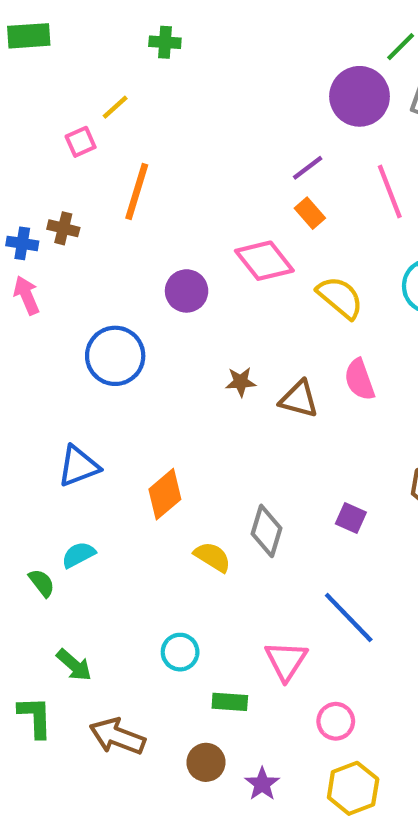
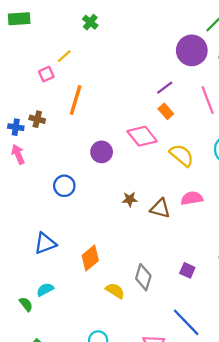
green cross: (165, 42) -> (90, 22), turned 35
blue circle: (115, 356) -> (64, 186), size x0.7
pink semicircle: (360, 380) -> (192, 198), turned 100

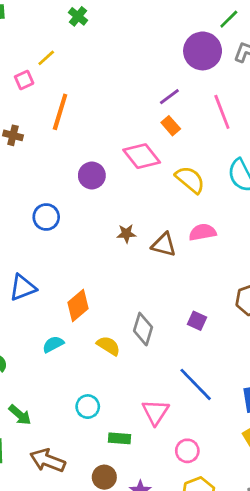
cyan semicircle: (45, 290) -> (53, 344), moved

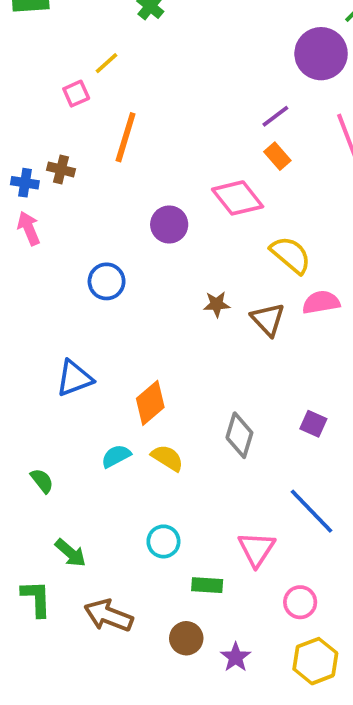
yellow semicircle: (190, 180) -> (291, 255), moved
brown triangle: (164, 245) -> (268, 319), turned 32
yellow semicircle: (108, 346) -> (167, 458), moved

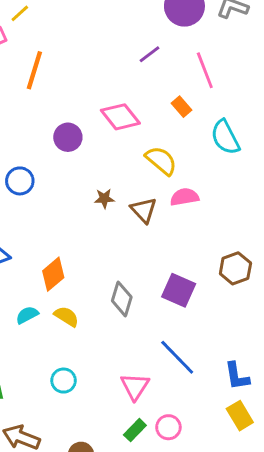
orange rectangle: (277, 156) -> (182, 107), moved
purple square: (313, 424) -> (179, 290), size x1.6
green rectangle: (207, 585) -> (135, 430), moved, turned -50

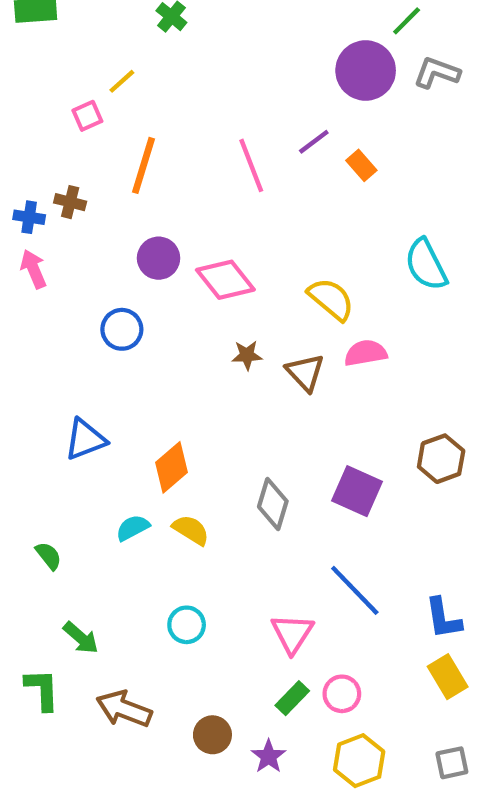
pink line: (205, 70) -> (251, 165), moved
orange rectangle: (182, 107) -> (361, 165), moved
pink diamond: (120, 117) -> (225, 280), moved
purple circle: (68, 137) -> (159, 258), moved

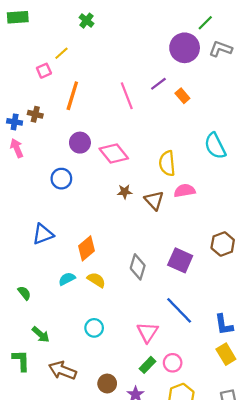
yellow semicircle: (331, 299) -> (167, 163), turned -135

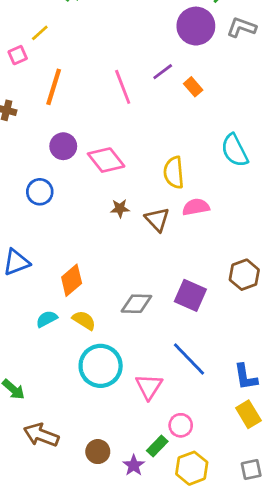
gray diamond: (138, 267) -> (136, 304), turned 75
cyan circle: (94, 328) -> (101, 366), moved, size x1.8
green rectangle: (148, 365) -> (157, 446), moved

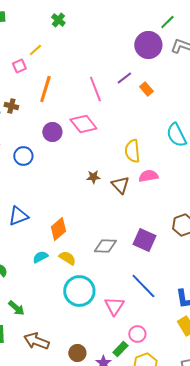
pink diamond: (106, 160) -> (83, 124), moved
blue circle: (40, 192) -> (23, 156), moved

